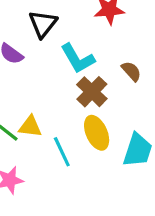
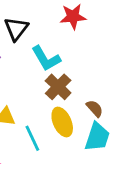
brown semicircle: (131, 71) -> (95, 108), moved

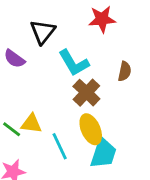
brown semicircle: (95, 108) -> (125, 71), moved, turned 54
cyan trapezoid: (97, 137) -> (103, 153), moved

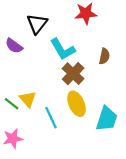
yellow triangle: (31, 124) -> (28, 99), turned 42
cyan trapezoid: (103, 153) -> (107, 119), moved

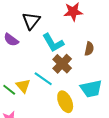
yellow ellipse: (77, 104) -> (65, 102), moved
cyan line: (51, 118) -> (43, 79), moved, turned -30
cyan trapezoid: (107, 119) -> (91, 89), moved, turned 60

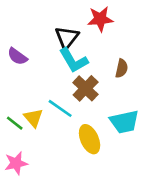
black triangle: (31, 21) -> (67, 38), moved

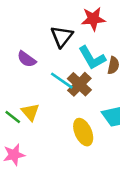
purple semicircle: (17, 56) -> (27, 59), moved
cyan L-shape: (73, 60) -> (92, 58), moved
cyan line: (60, 108) -> (62, 81), moved

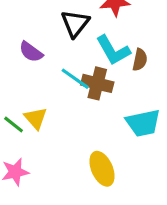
brown cross: (79, 84) -> (97, 83), turned -30
yellow ellipse: (83, 132) -> (102, 169), moved

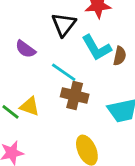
brown cross: (97, 83) -> (75, 95), moved
yellow triangle: (36, 118) -> (30, 106), turned -30

